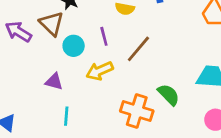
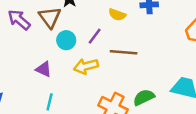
purple line: (104, 36) -> (95, 36), turned 42
brown line: (138, 49) -> (124, 52), turned 45
green semicircle: (169, 95) -> (144, 97), turned -80

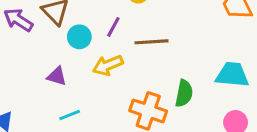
green semicircle: (144, 97) -> (184, 93), turned 135
cyan line: (50, 102) -> (70, 115), turned 63

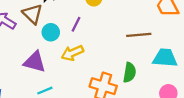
brown line: (151, 42) -> (139, 35), moved
purple triangle: (57, 76) -> (35, 62), size x1.5

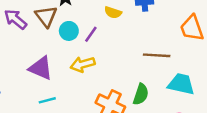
cyan circle: (51, 32) -> (69, 31), moved

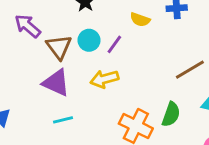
brown triangle: (46, 16) -> (59, 47), moved
brown line: (157, 55) -> (190, 70), turned -35

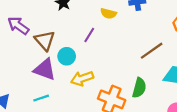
cyan circle: (89, 40) -> (67, 56), moved
yellow arrow: (104, 79) -> (82, 78), moved
cyan line: (63, 120) -> (41, 98), moved

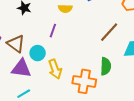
yellow arrow: (82, 78) -> (55, 69), turned -78

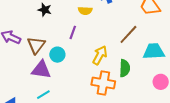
brown triangle: (16, 44) -> (36, 45), turned 30
yellow arrow: (55, 69) -> (100, 55), moved, turned -132

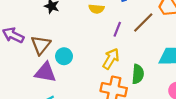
purple line: (73, 32) -> (117, 29), moved
brown line: (128, 34) -> (143, 22), moved

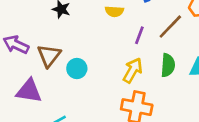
purple triangle: (45, 72) -> (29, 91), moved
green semicircle: (138, 74) -> (168, 65), moved

